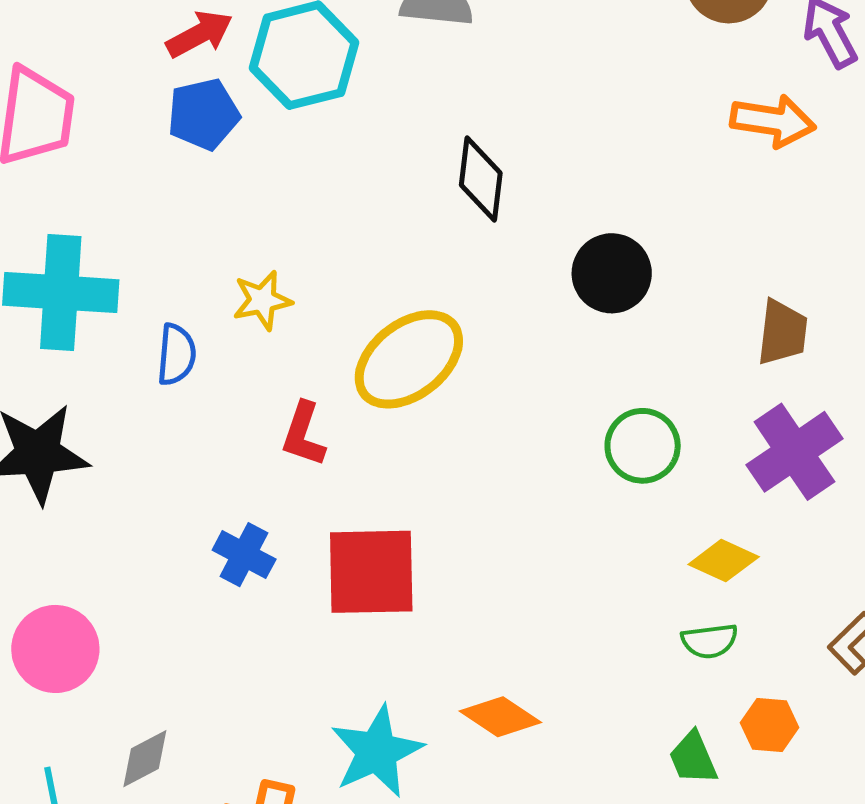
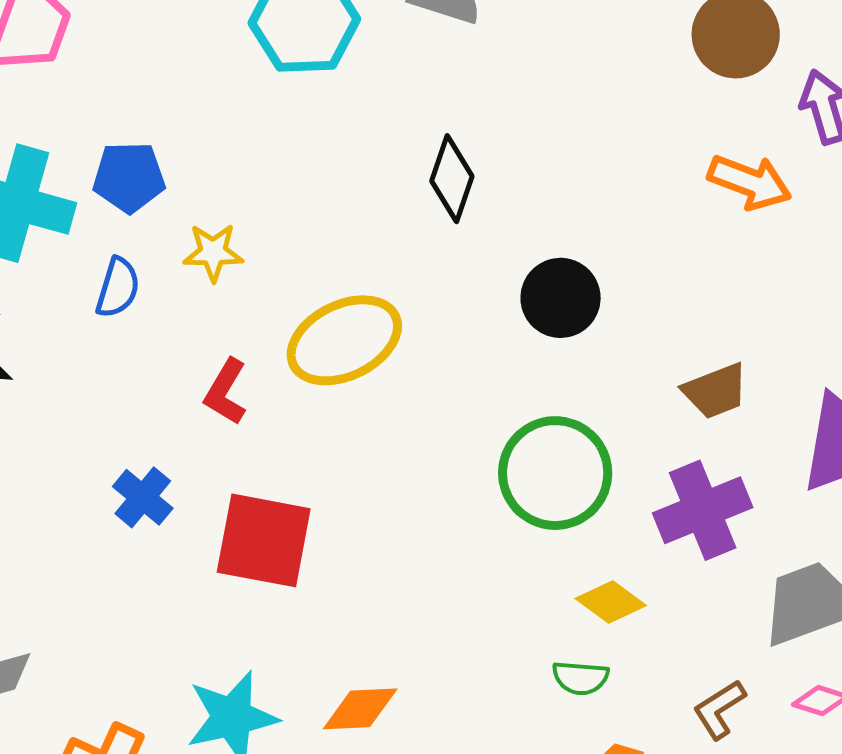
blue pentagon: (204, 114) -> (129, 177), moved
brown trapezoid: (782, 332) -> (715, 391), turned 50
green circle: (643, 446) -> (555, 473), size x1.5
orange diamond: (500, 717) -> (360, 709), turned -48

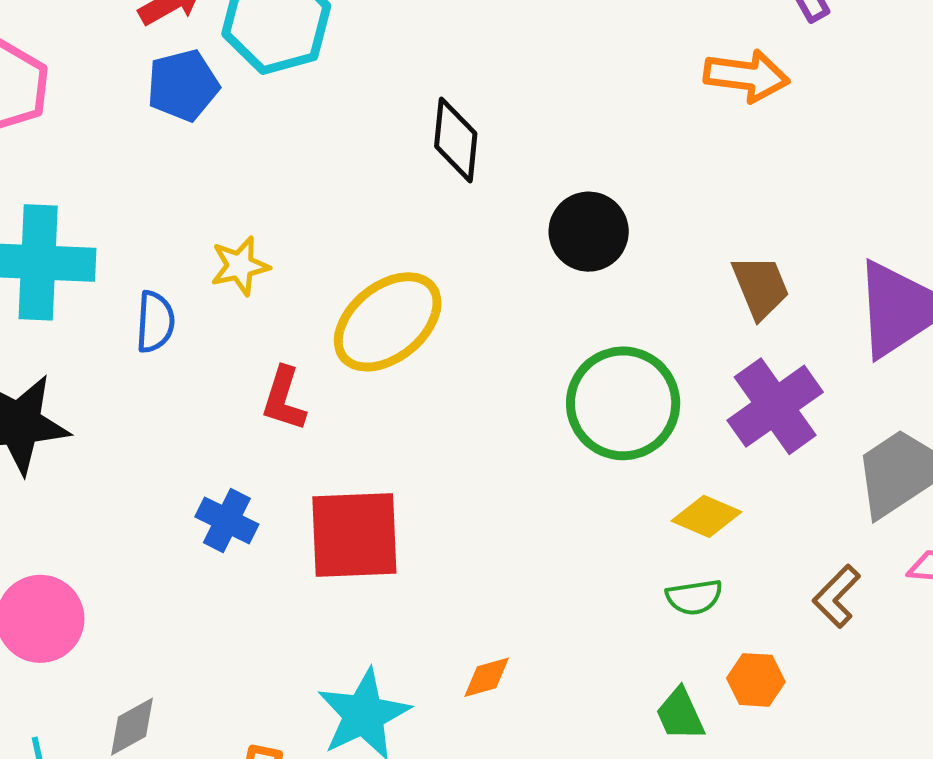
blue pentagon: (129, 177) -> (183, 85), moved
brown trapezoid: (715, 391) -> (761, 287), turned -78
orange diamond: (360, 709) -> (487, 677), size x0.7

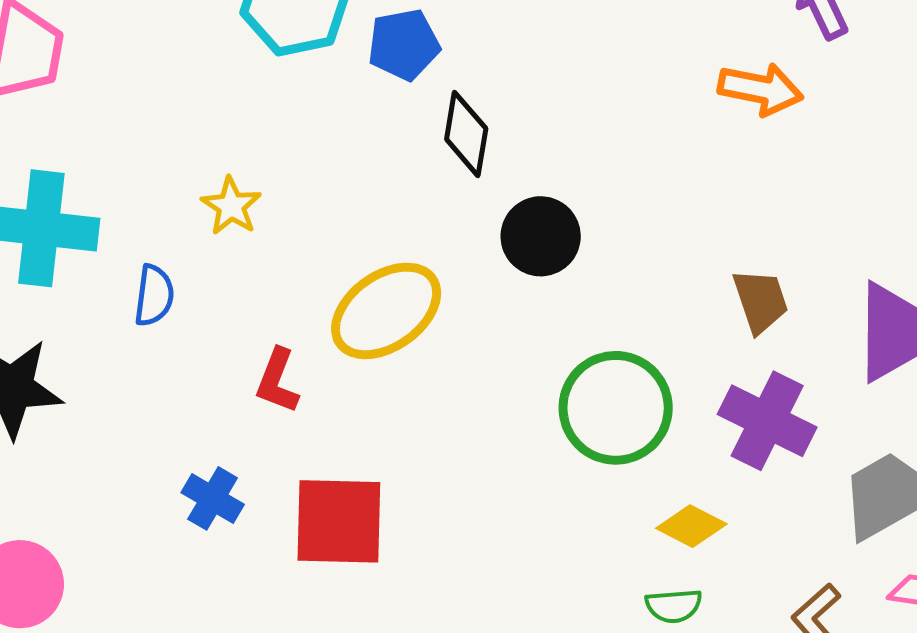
blue pentagon: (183, 85) -> (404, 45), moved
black circle: (589, 232) -> (541, 236), moved
yellow star: (240, 266) -> (231, 206), moved, turned -30
purple cross: (775, 406) -> (767, 421), turned -32

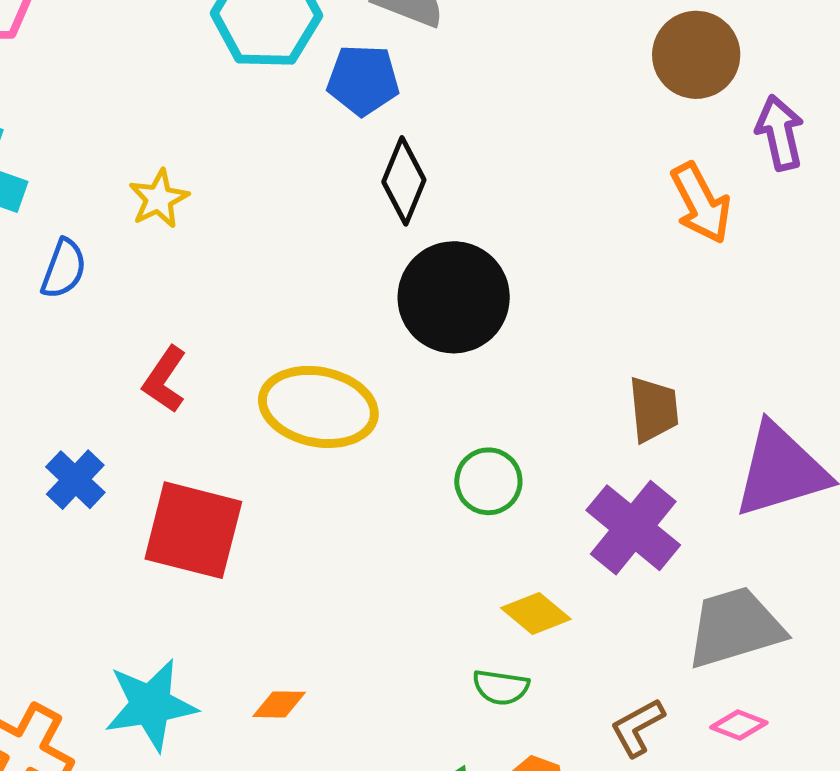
orange arrow: (761, 89) -> (701, 203), turned 38
black circle: (541, 236) -> (454, 297), size x1.4
yellow ellipse: (386, 311) -> (318, 407), moved, turned 34
green circle: (616, 408) -> (488, 481), size x0.6

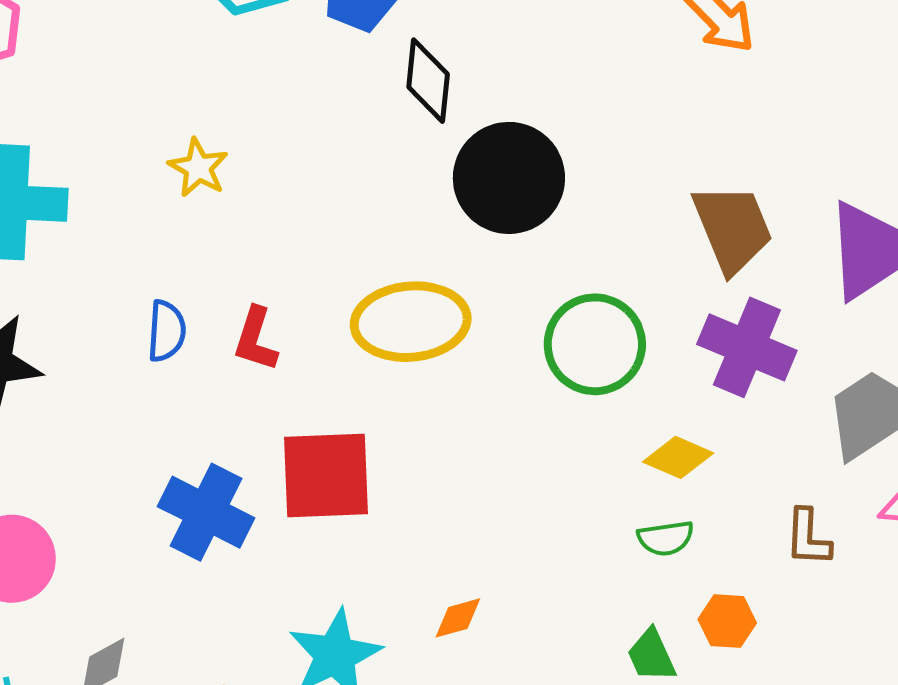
blue semicircle: (64, 269) -> (166, 331), moved
brown trapezoid: (654, 409) -> (733, 228), size x1.4
blue cross: (75, 480) -> (206, 512), moved, size x1.5
green circle: (488, 481) -> (595, 344), size x1.5
brown L-shape: (637, 727) -> (808, 538), turned -42

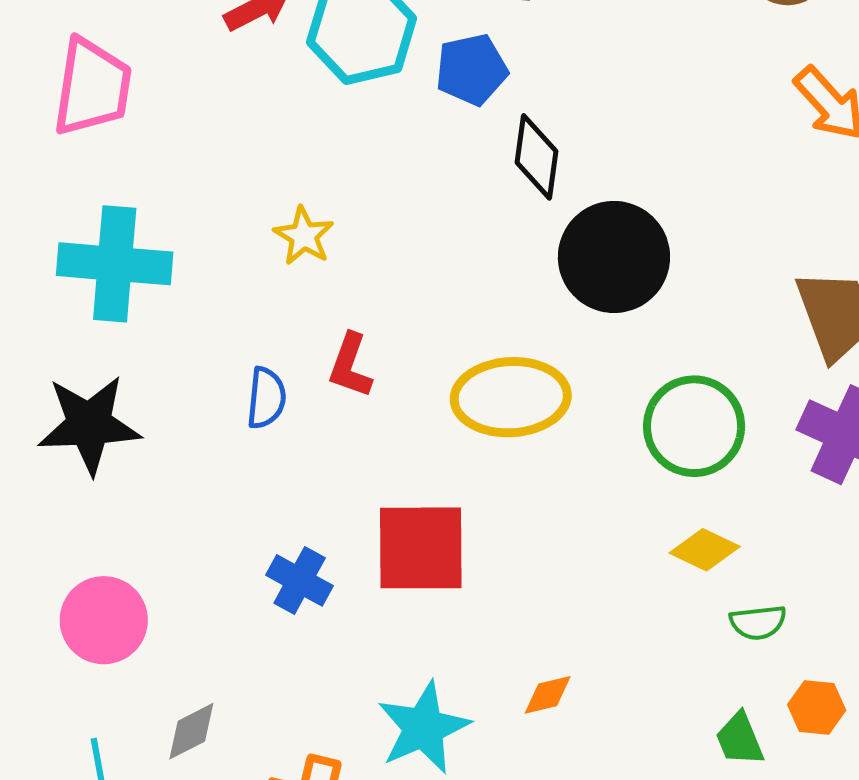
red L-shape: (256, 339) -> (350, 366), moved
yellow diamond: (678, 457) -> (705, 550), moved
blue cross: (206, 512) -> (300, 580), size x0.7

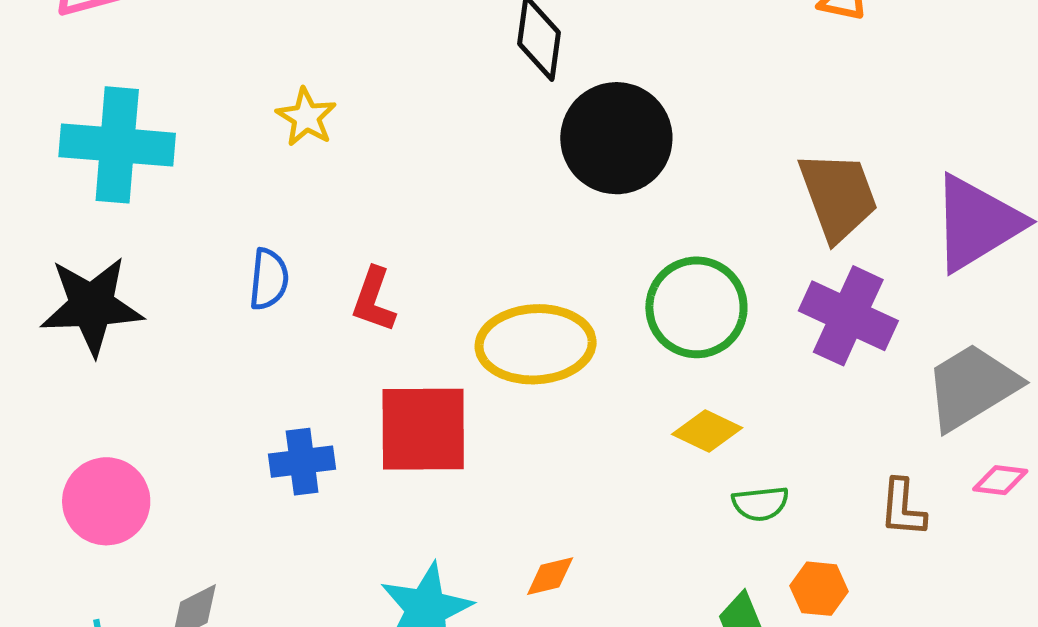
red L-shape: (350, 366) -> (374, 300), moved
yellow ellipse: (511, 397) -> (536, 344), moved
blue cross: (300, 580) -> (302, 462), turned -36

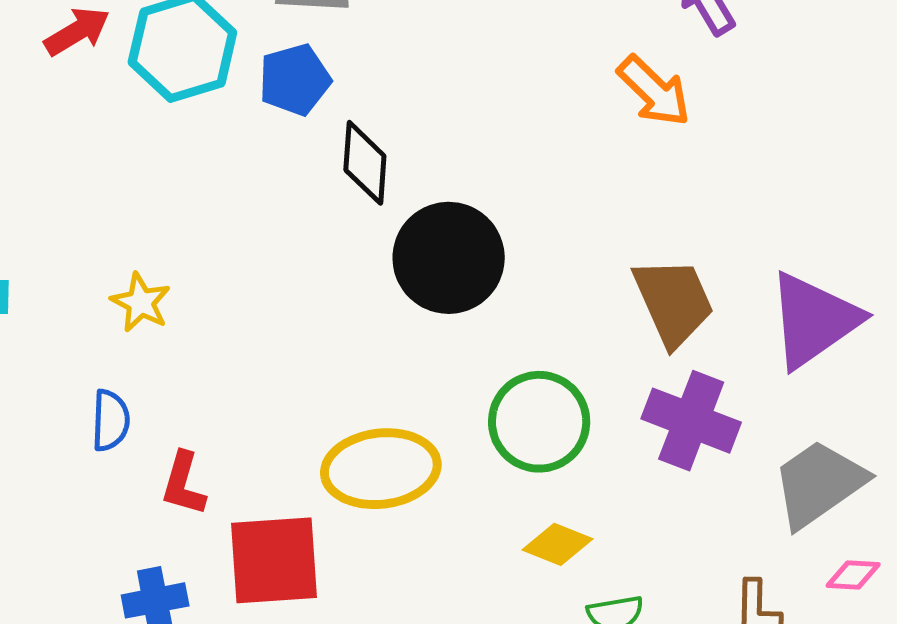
yellow star: (306, 117) -> (141, 302), moved
red L-shape: (374, 300) -> (183, 484), moved

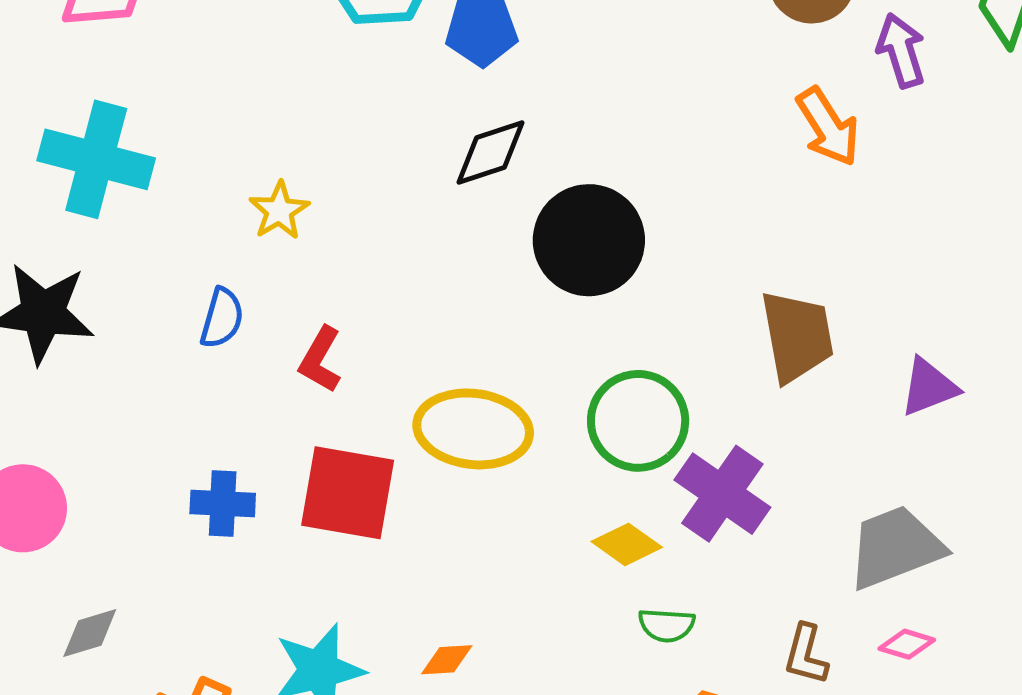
black diamond: (365, 163) -> (490, 152), moved, turned 54
purple triangle: (814, 320) -> (929, 387), size x0.6
purple cross: (691, 421) -> (722, 494), moved
red L-shape: (183, 484) -> (320, 360), moved

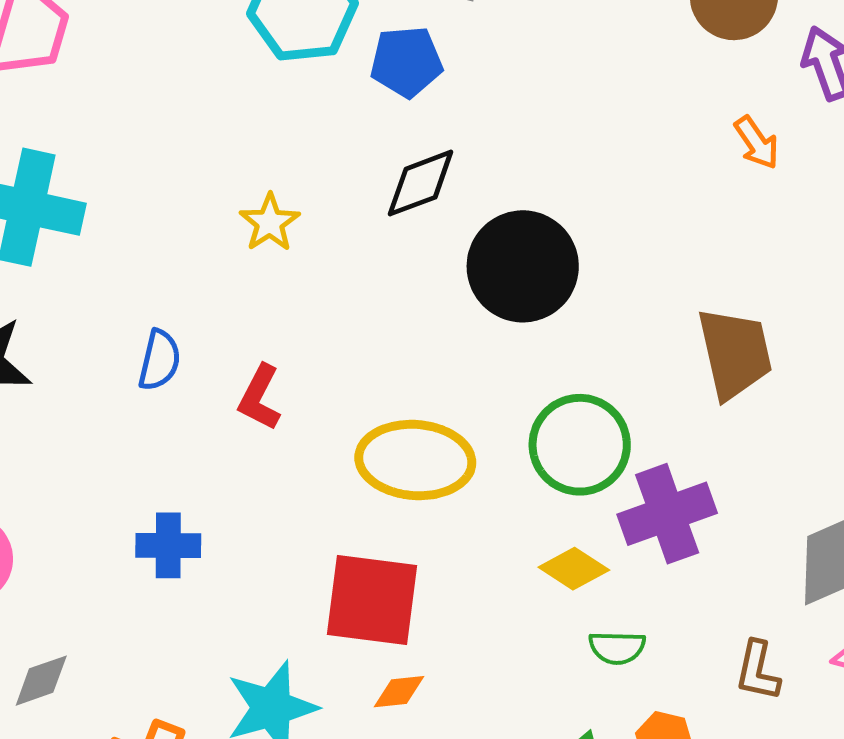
orange arrow: (828, 127) -> (757, 143), size x0.7
yellow star: (279, 211) -> (270, 223), moved
red square: (348, 493) -> (372, 600), moved
purple cross: (722, 494) -> (667, 514), turned 38

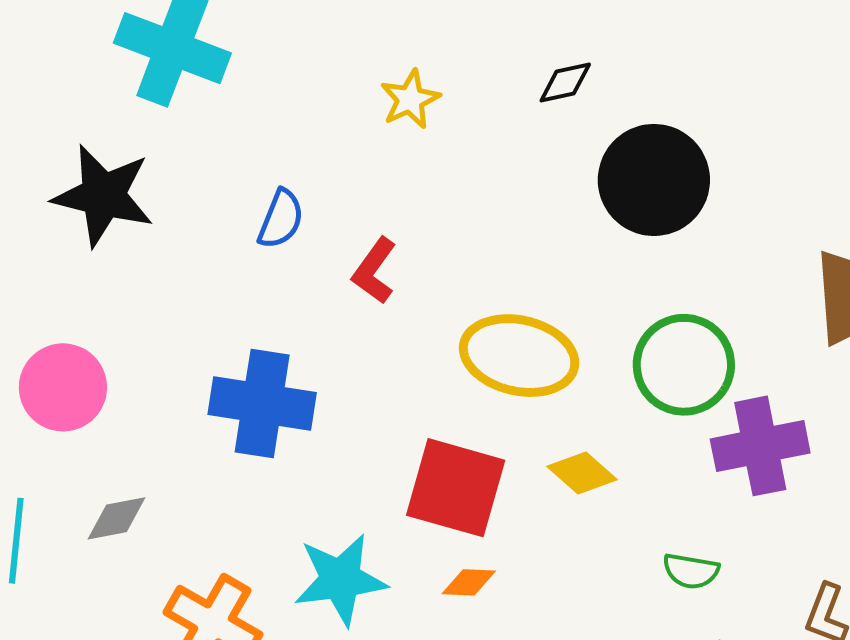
black diamond: (421, 183) -> (565, 82), size x0.7
blue cross: (168, 545) -> (262, 404), size x1.6
yellow diamond: (574, 569) -> (582, 473), moved

